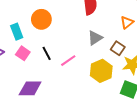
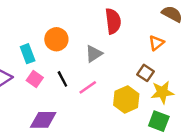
gray triangle: (95, 38) -> (94, 54), moved

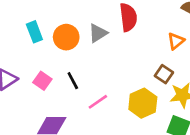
cyan rectangle: (28, 54) -> (34, 32), moved
gray triangle: (94, 54) -> (98, 33), moved
pink line: (88, 87) -> (98, 102), moved

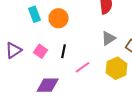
gray triangle: (98, 33) -> (109, 38), moved
black line: (73, 81) -> (64, 51), turned 40

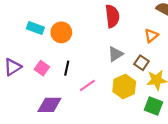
cyan rectangle: (35, 14) -> (35, 28), turned -49

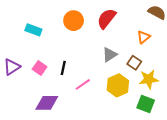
red semicircle: (112, 16) -> (106, 19), turned -135
orange circle: (61, 32) -> (74, 21), moved

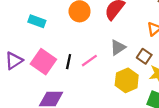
pink square: (40, 68) -> (43, 62), size x1.6
pink line: (83, 84) -> (89, 61), moved

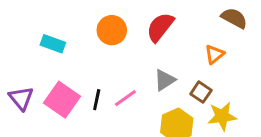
purple triangle: (14, 61) -> (21, 98), turned -36

